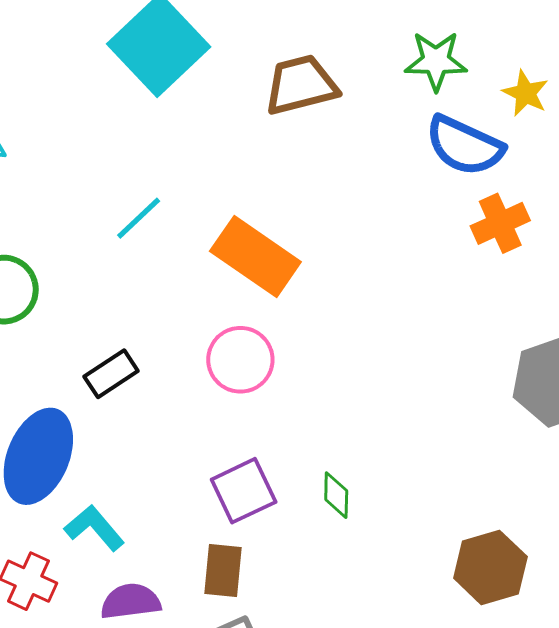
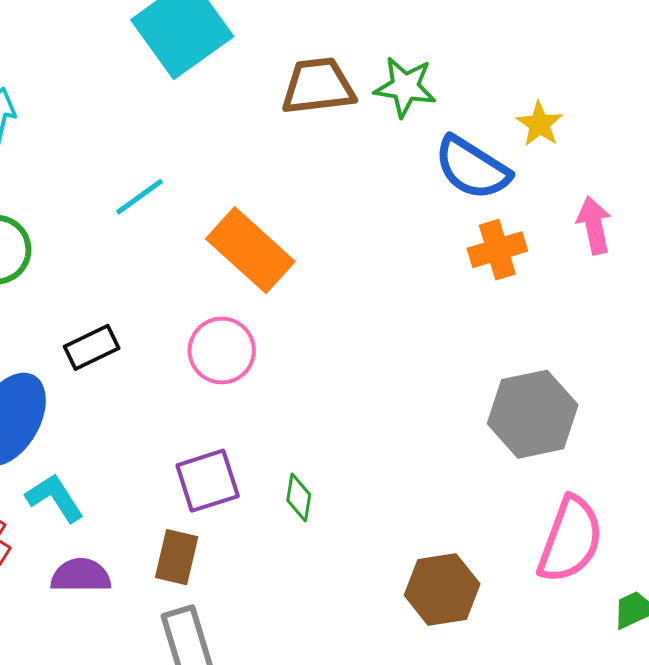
green star: (436, 61) -> (405, 87), moved

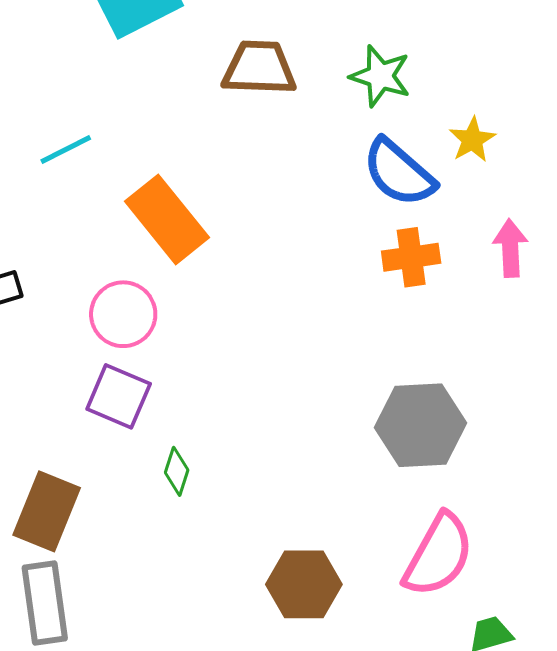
green star: (405, 87) -> (380, 76), moved
purple square: (208, 481) -> (119, 396), moved, turned 32
brown rectangle: (177, 557) -> (47, 511), size x1.4

